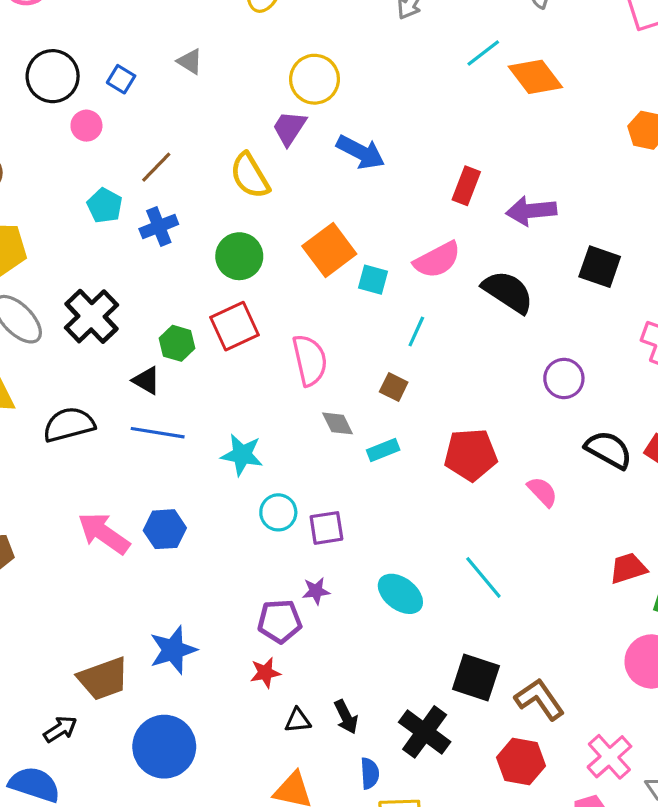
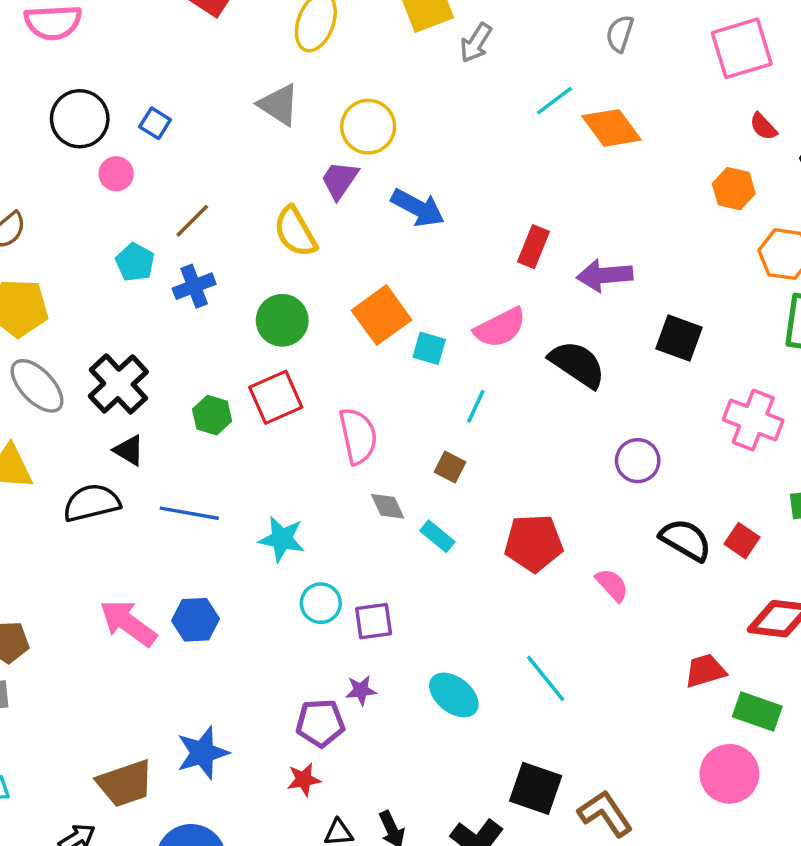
gray triangle: (190, 61) -> (279, 105), moved, size x1.5
black triangle: (146, 380) -> (129, 450), moved
cyan rectangle: (383, 450) -> (437, 536), turned 60

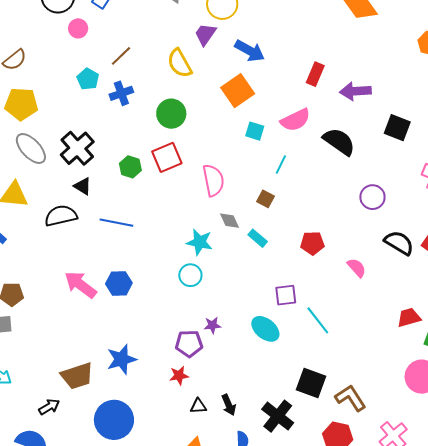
orange square: (382, 315) -> (238, 91), moved
cyan star: (282, 539) -> (200, 242), moved
red pentagon: (534, 543) -> (312, 243), size x0.7
purple square: (374, 621) -> (286, 295), moved

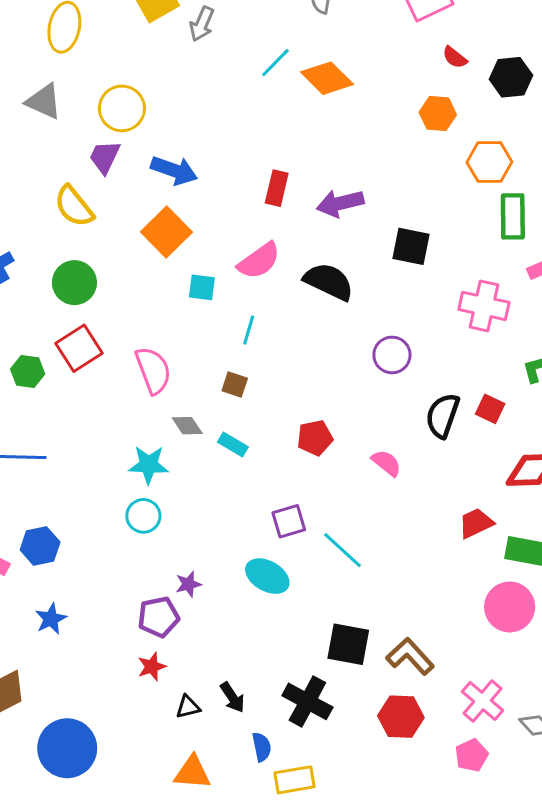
black semicircle: (399, 243) -> (443, 416), turned -92
blue star: (122, 359) -> (51, 619), moved, size x0.7

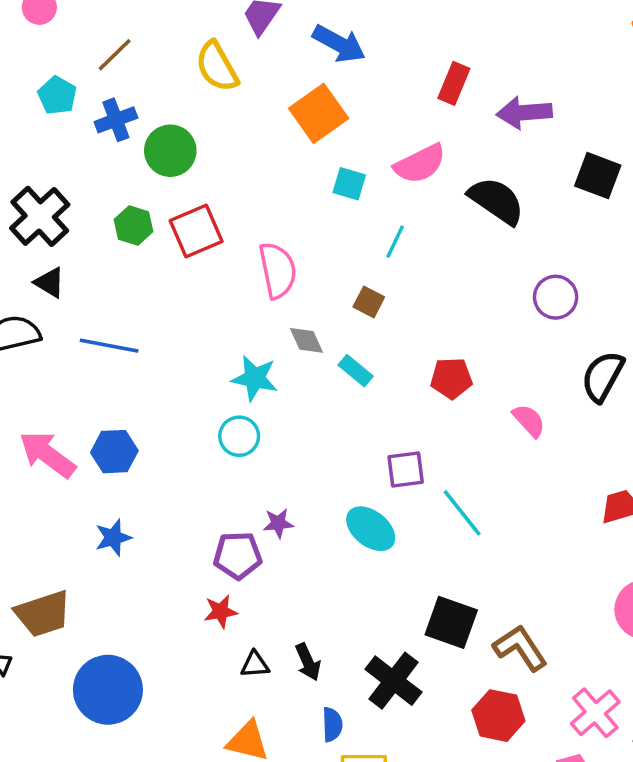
green circle: (74, 283) -> (170, 151), moved
green hexagon: (28, 372) -> (134, 225), moved

